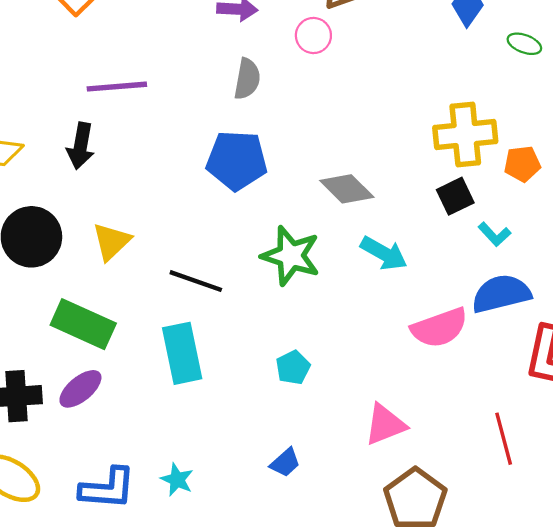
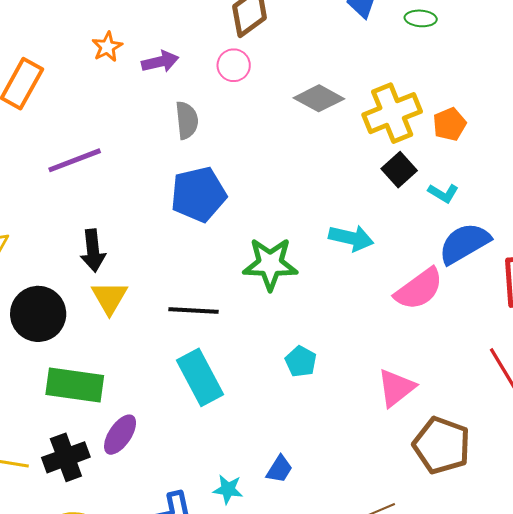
black arrow: (81, 146) -> (93, 251), moved
gray diamond: (347, 189) -> (319, 98), moved
green rectangle: (83, 324) -> (75, 385), moved
blue trapezoid: (285, 463) -> (279, 469), moved

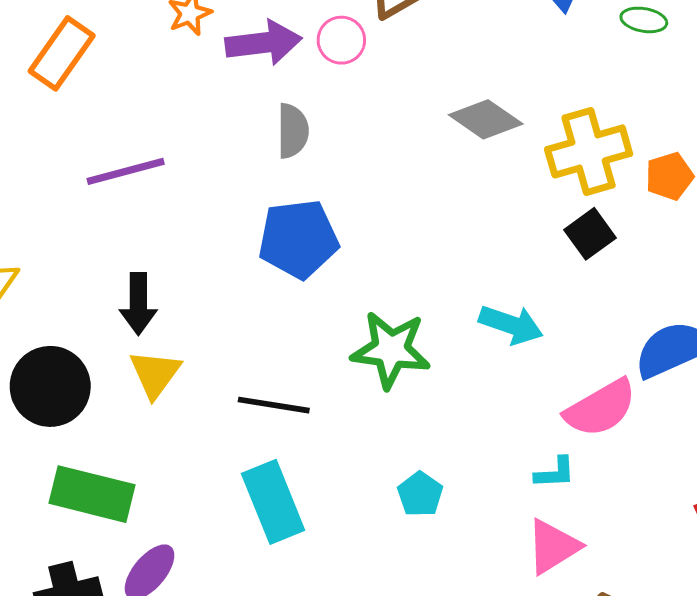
purple arrow: (160, 62) -> (263, 43), size x1.4
pink circle: (234, 65) -> (341, 40), moved
cyan L-shape: (443, 193) -> (555, 473), moved, turned -40

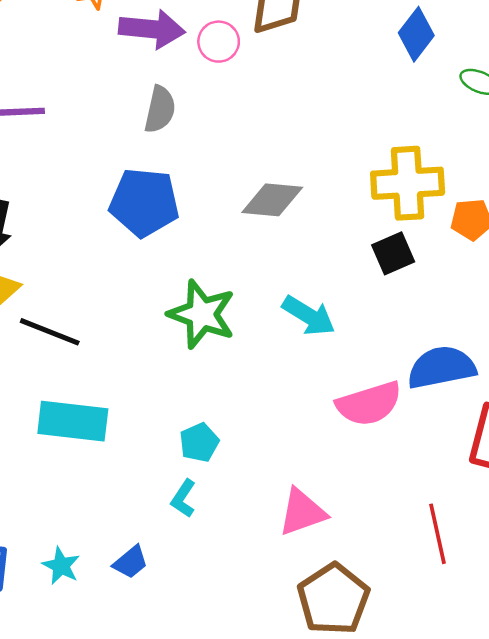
gray diamond: (486, 119) -> (272, 200), moved, turned -42
black line: (274, 405) -> (50, 332), moved
cyan L-shape: (555, 473) -> (183, 498), moved, turned 114
cyan rectangle: (273, 502) -> (73, 421), turned -74

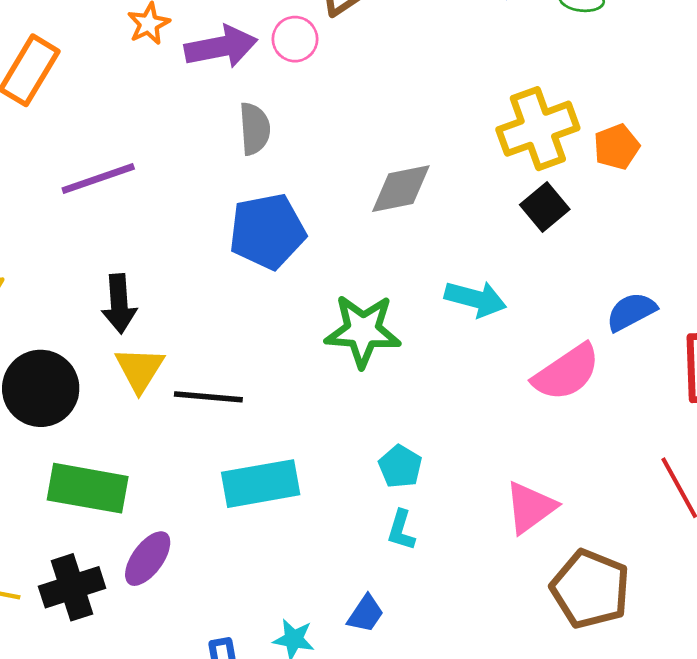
blue semicircle: (441, 367) -> (631, 312), size x0.7

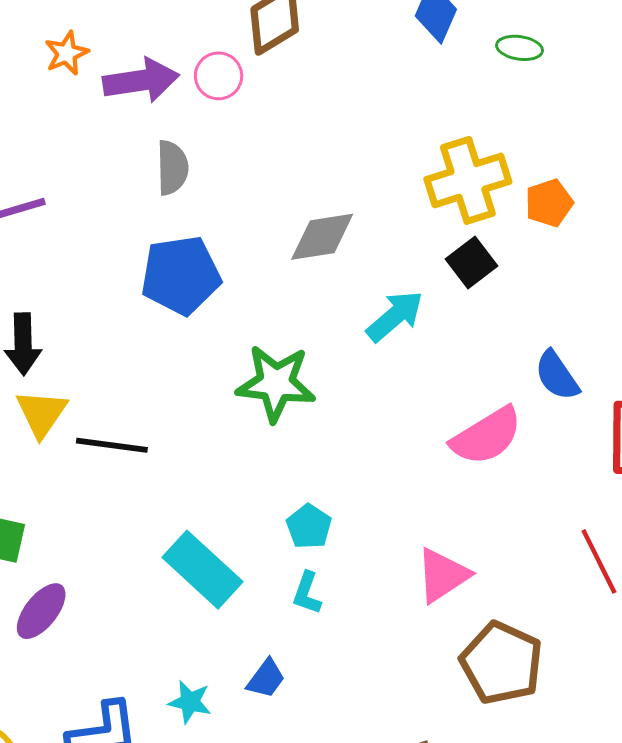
cyan arrow: (475, 299) -> (395, 316), moved, turned -58
blue semicircle: (631, 312) -> (557, 376), turned -99
cyan rectangle: (261, 484) -> (202, 570), moved, turned 50

